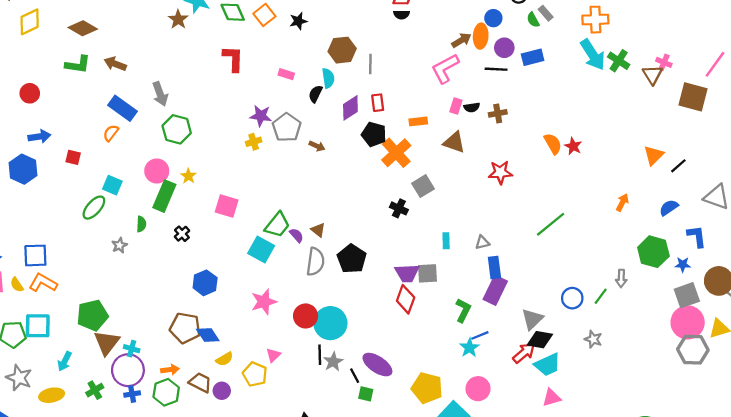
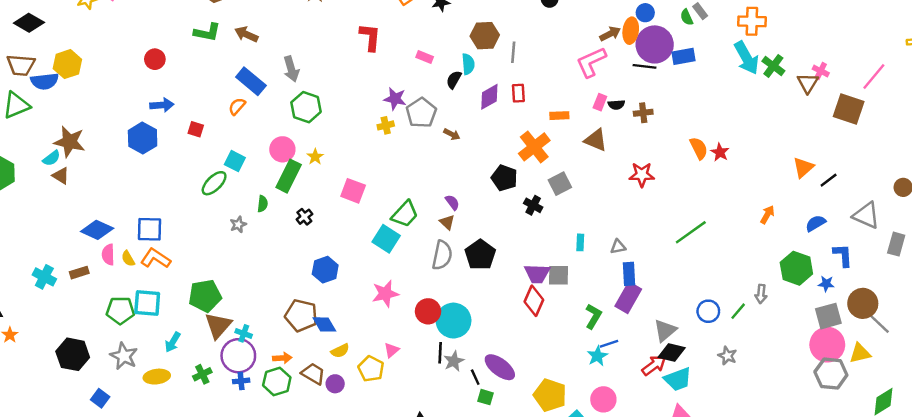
purple circle: (504, 48) -> (655, 44), size x1.8
black pentagon: (374, 134) -> (504, 178), moved
purple semicircle: (296, 235) -> (452, 202), moved

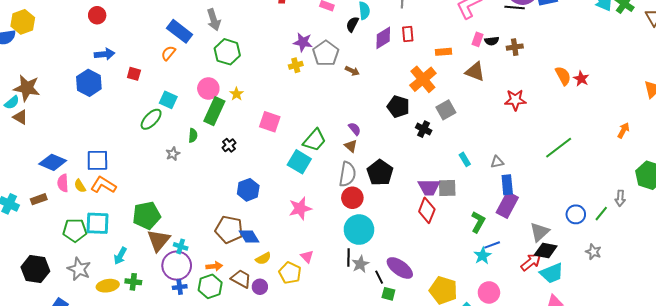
cyan rectangle: (580, 242) -> (465, 159), turned -32
red circle: (428, 311) -> (352, 198), moved
pink triangle: (391, 350) -> (307, 256), turned -32
green cross: (202, 374) -> (133, 282), moved, turned 35

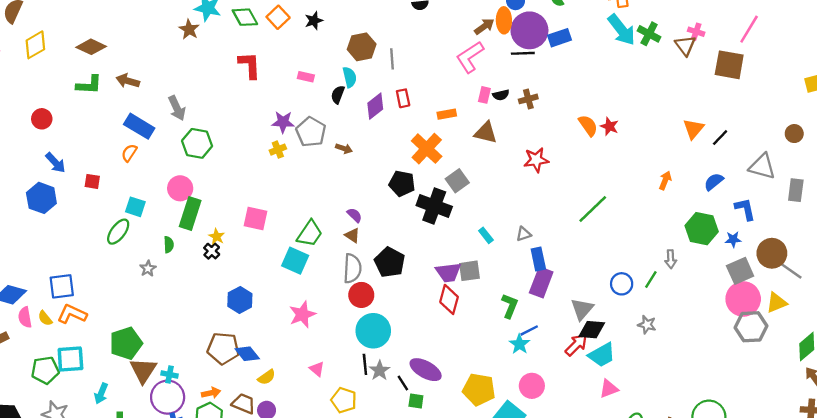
blue arrow: (104, 54) -> (55, 163), turned 60
yellow star: (237, 94) -> (217, 237), moved
black cross: (424, 129) -> (434, 206), size x1.8
yellow pentagon: (290, 273) -> (344, 400), moved

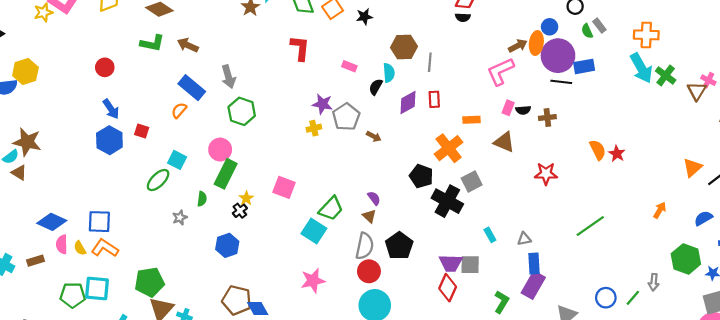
black line: (523, 53) -> (561, 82), moved
blue hexagon: (41, 198) -> (109, 140), moved
blue hexagon: (240, 300) -> (227, 245), moved

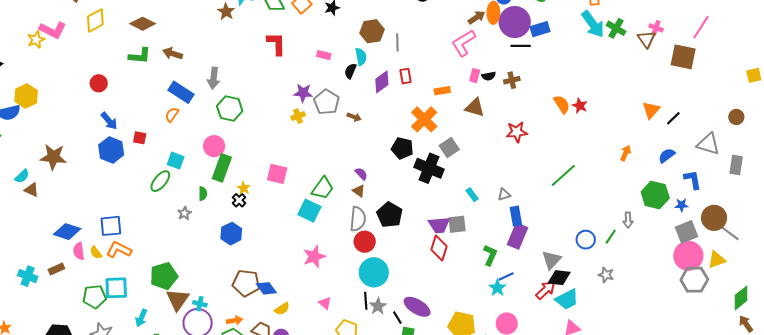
gray arrow: (228, 77) -> (214, 78), turned 30
brown star: (27, 142) -> (53, 157), moved

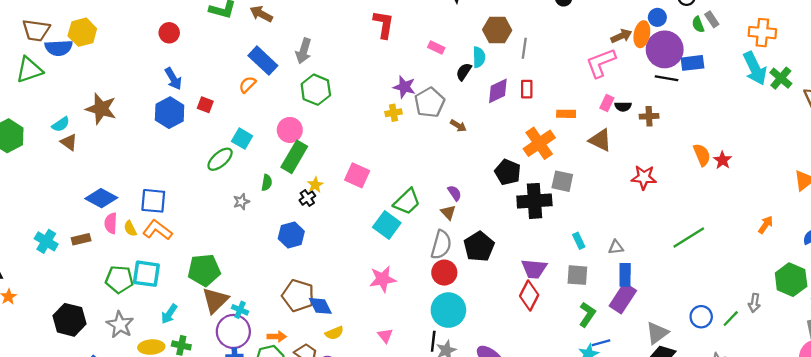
gray square: (449, 148) -> (562, 181), turned 36
black cross: (429, 168) -> (534, 201), turned -36
gray square: (457, 224) -> (577, 275), moved

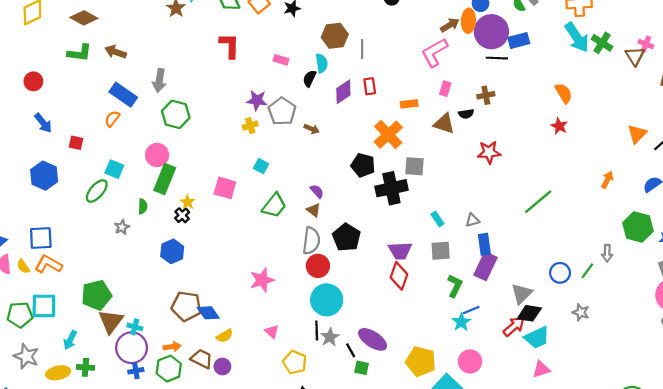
black semicircle: (623, 107) -> (466, 114), moved
blue hexagon: (170, 113) -> (44, 176), moved
orange semicircle: (702, 155) -> (564, 93), moved
cyan square: (387, 225) -> (261, 166), moved, size x0.6

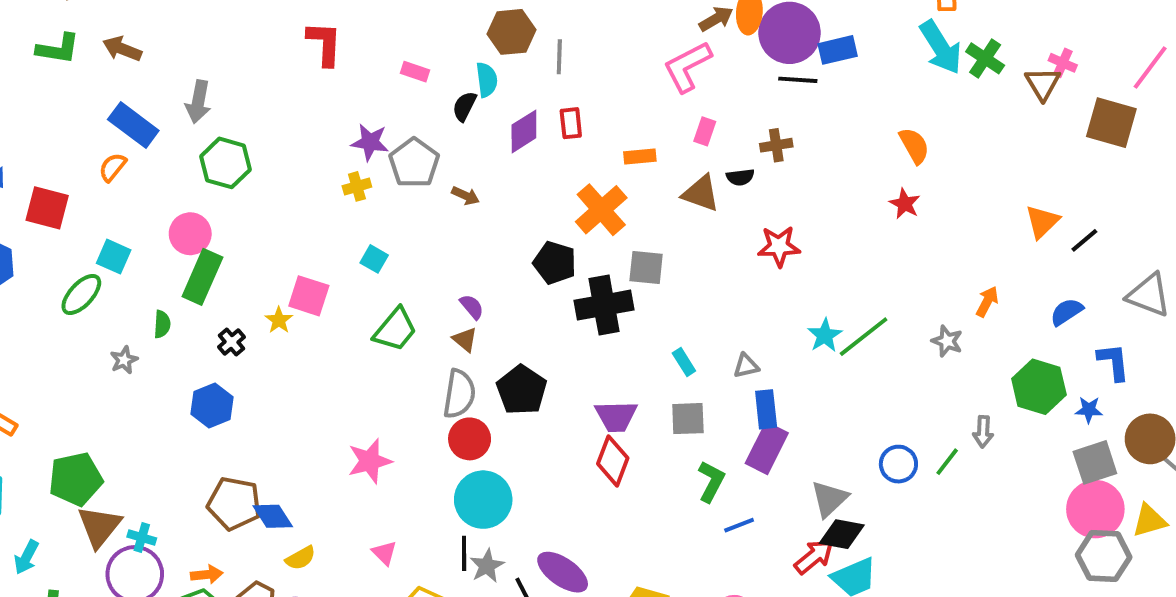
red square: (76, 143) -> (47, 208), size x1.6
yellow star: (188, 202) -> (279, 320), moved
gray star: (581, 312) -> (947, 341), moved
cyan star: (461, 322) -> (825, 335), moved

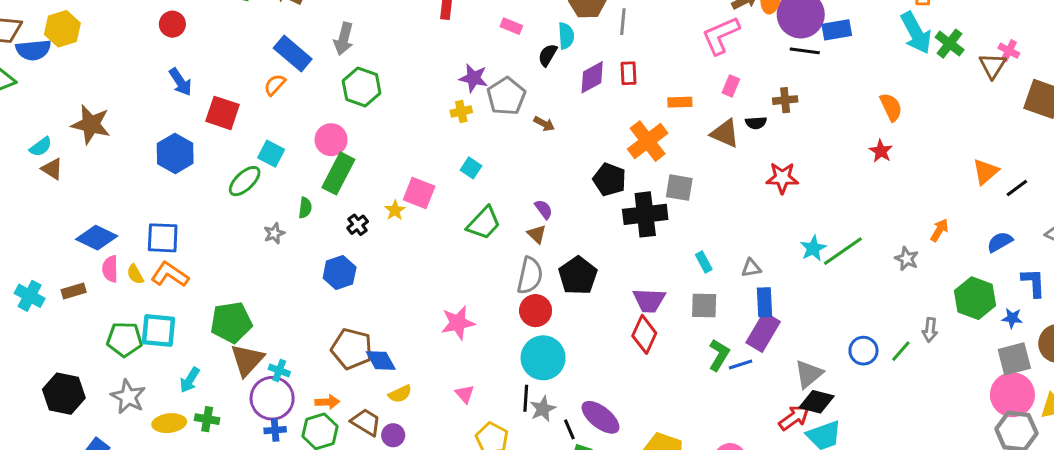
blue line: (739, 525) -> (741, 365), moved

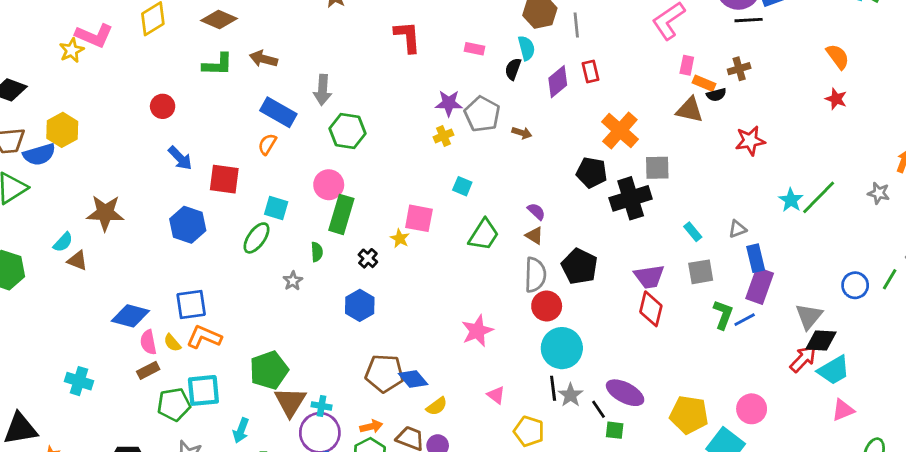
orange rectangle: (680, 102) -> (704, 83), moved, turned 35
brown rectangle: (74, 291) -> (148, 370), moved

